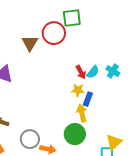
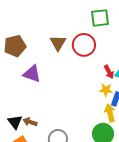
red circle: (54, 33) -> (84, 45), moved

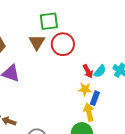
green square: (100, 18) -> (49, 21), moved

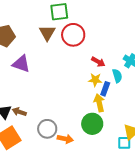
red arrow: (88, 71) -> (98, 62), turned -32
cyan semicircle: (100, 71) -> (117, 76), moved, turned -56

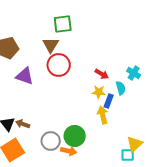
red circle: (73, 35) -> (59, 65), moved
green circle: (92, 124) -> (75, 136), moved

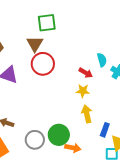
cyan semicircle: (121, 88) -> (102, 60), moved
blue rectangle: (109, 101) -> (105, 130), moved
orange arrow: (69, 151) -> (73, 148), moved

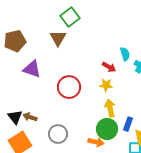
green square: (47, 23) -> (70, 17), turned -30
red circle: (43, 64) -> (69, 87), moved
green circle: (59, 135) -> (107, 129), moved

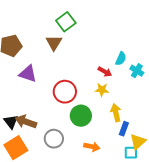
cyan semicircle: (125, 54) -> (121, 59), turned 40
yellow arrow: (110, 108) -> (116, 113), moved
brown arrow: (30, 117) -> (26, 122), size x1.5
green circle: (107, 129) -> (81, 116), moved

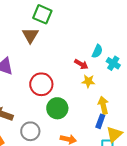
green square: (66, 22) -> (42, 14), turned -30
yellow star: (102, 90) -> (88, 81), moved
yellow arrow: (116, 113) -> (103, 105), moved

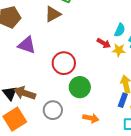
brown triangle: (30, 35) -> (53, 14), turned 30
yellow star: (88, 81) -> (119, 50), moved

